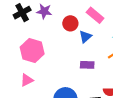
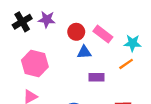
pink rectangle: (95, 15) -> (103, 34), moved
blue triangle: (85, 37) -> (84, 52), moved, turned 40

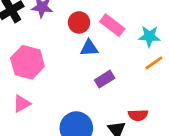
orange line: (126, 64) -> (154, 63), moved
purple rectangle: (97, 77) -> (105, 79), turned -32

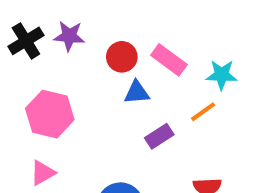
orange line: (154, 63) -> (203, 112), moved

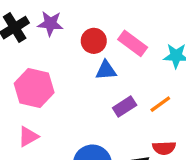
orange line: (203, 112) -> (160, 104), moved

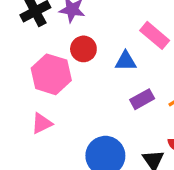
red circle: (94, 41) -> (83, 49), moved

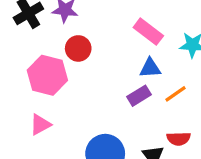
blue triangle: (126, 61) -> (150, 68), moved

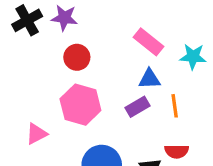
pink hexagon: (47, 75) -> (80, 105), moved
orange line: (175, 94) -> (175, 106), turned -65

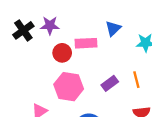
pink rectangle: (149, 42) -> (86, 43), moved, turned -35
blue triangle: (149, 79) -> (113, 28), moved, turned -35

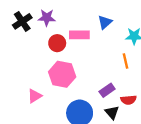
orange line: (136, 80) -> (126, 61), moved
purple rectangle: (110, 83) -> (107, 90), moved

